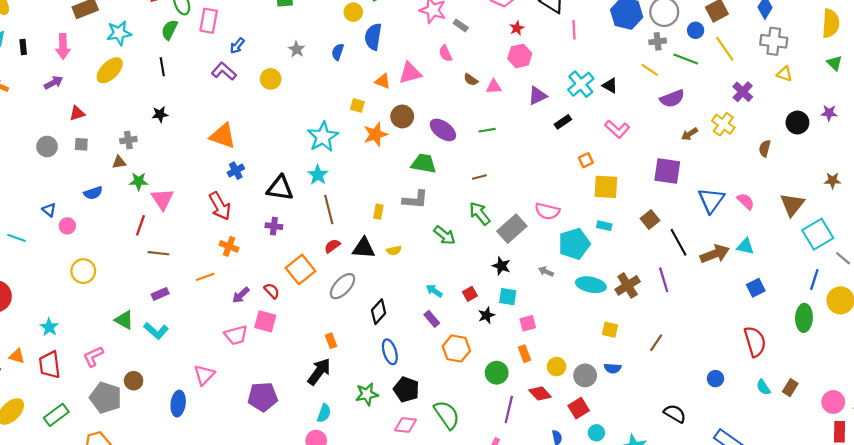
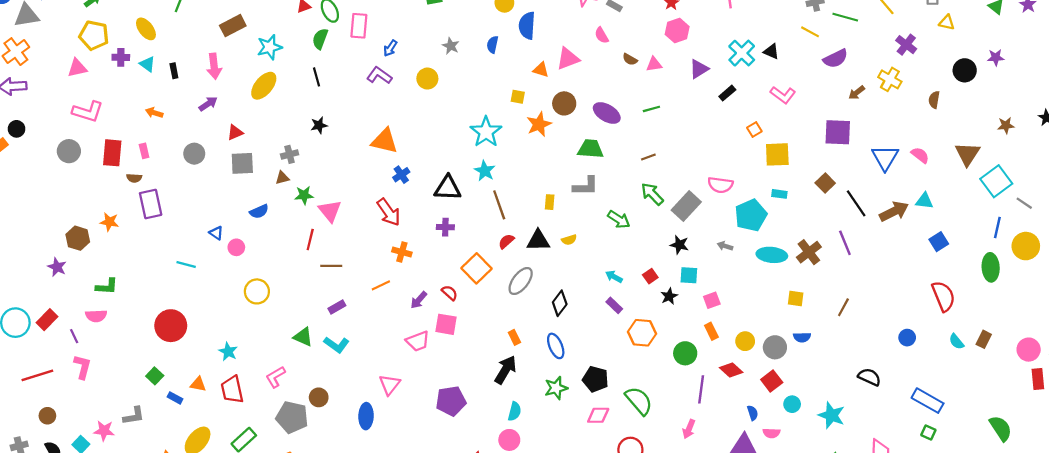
gray square: (81, 144) -> (242, 163), size x1.6
gray circle: (47, 147) -> (194, 154), moved
blue ellipse: (390, 352) -> (556, 346), moved

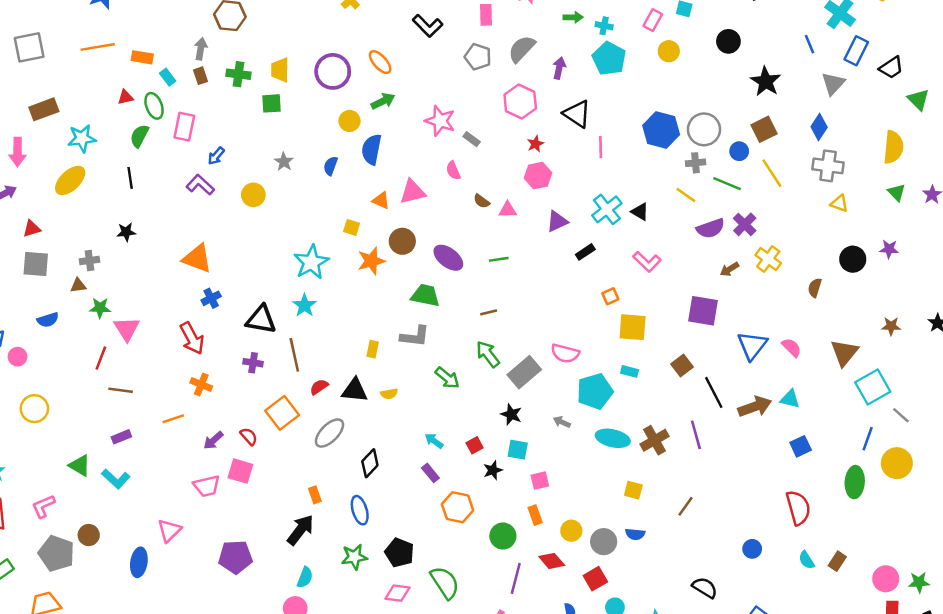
purple cross: (906, 45) -> (745, 224), moved
brown line: (499, 205) -> (294, 355), moved

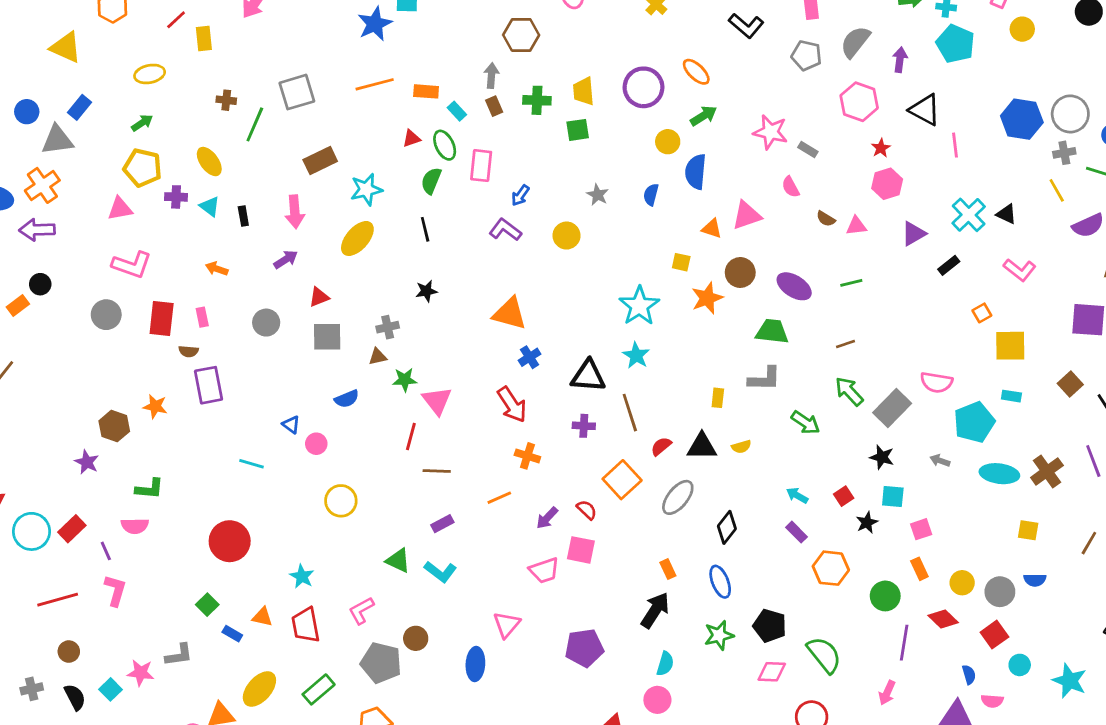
yellow line: (686, 195) -> (1057, 190), turned 30

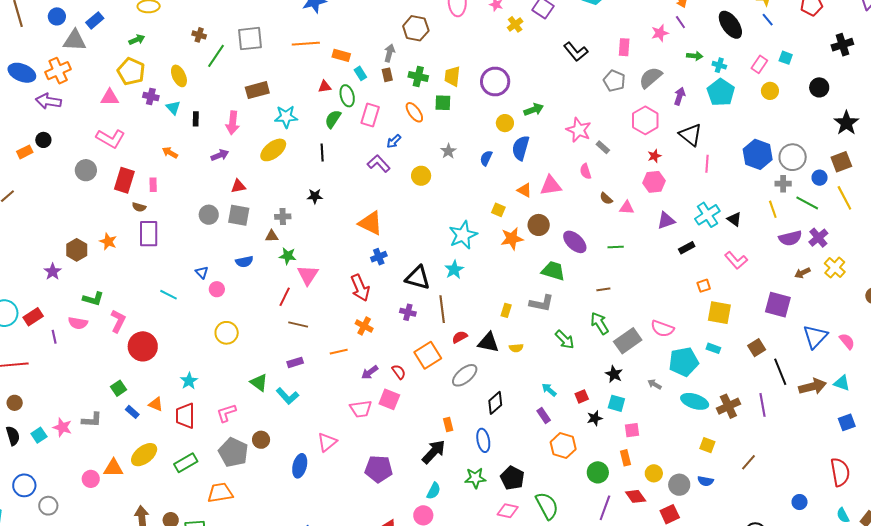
orange ellipse: (696, 72) -> (414, 112), moved
gray circle: (266, 323) -> (209, 215), moved
pink L-shape: (115, 590) -> (118, 321), moved

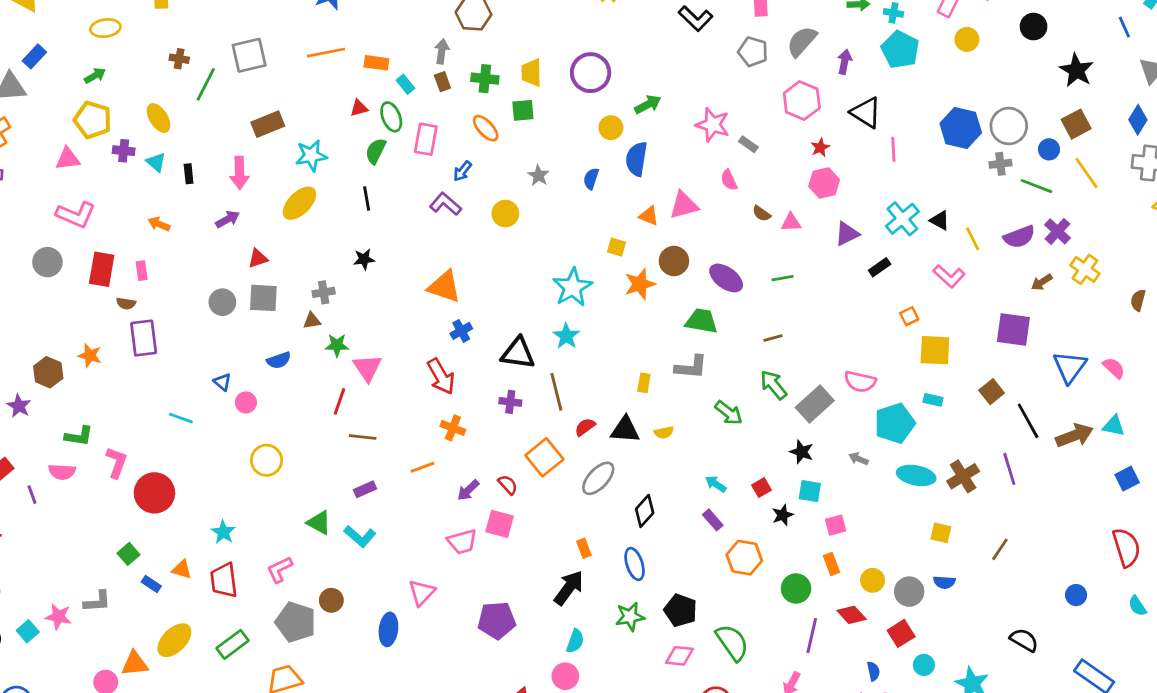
yellow line: (773, 209) -> (973, 239), moved

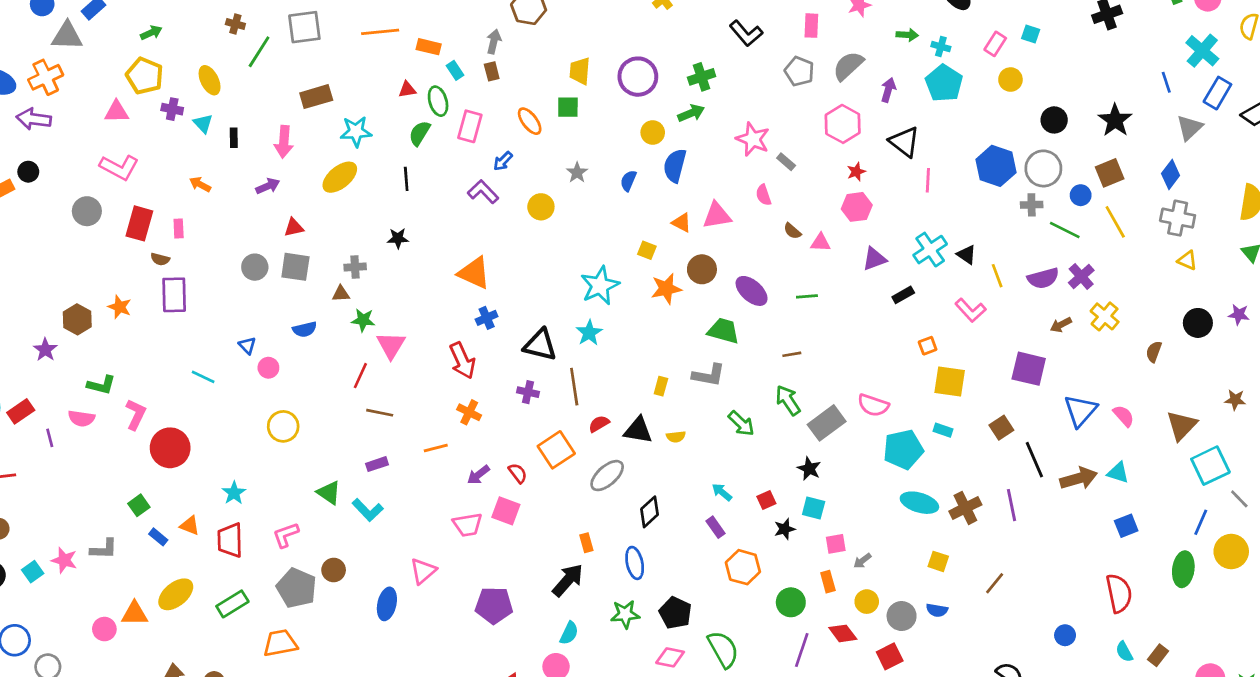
black circle: (1034, 27) -> (1054, 120), moved
green cross: (485, 79) -> (702, 77), moved, turned -30
gray arrow: (859, 459) -> (862, 561), moved, turned -66

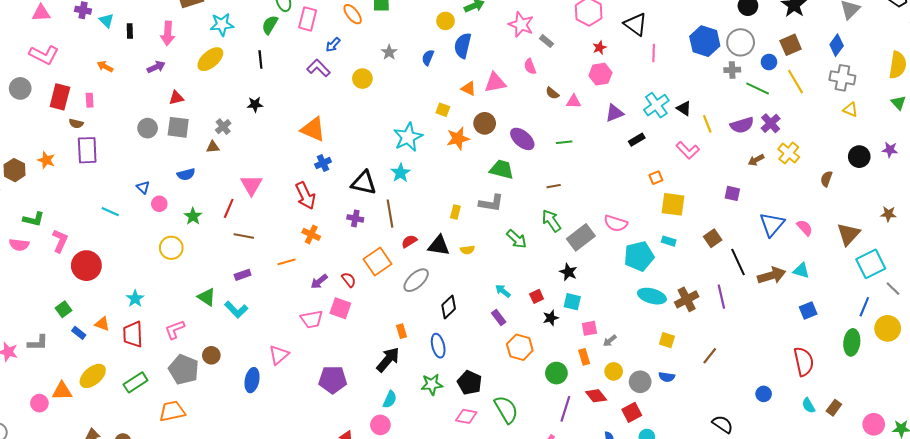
gray cross: (355, 267) -> (223, 127), turned -35
green star: (363, 320) -> (193, 216), moved, turned 30
purple square: (1029, 369) -> (732, 193), size x0.6

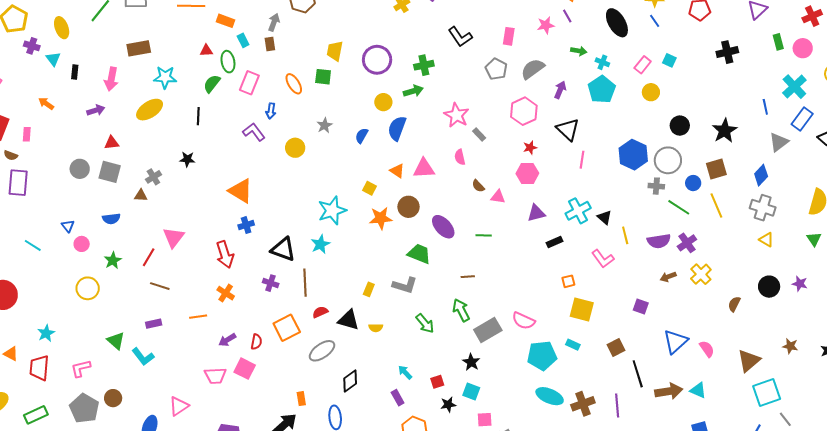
blue arrow: (333, 45) -> (271, 111), turned -42
red semicircle: (349, 280) -> (256, 342), turned 42

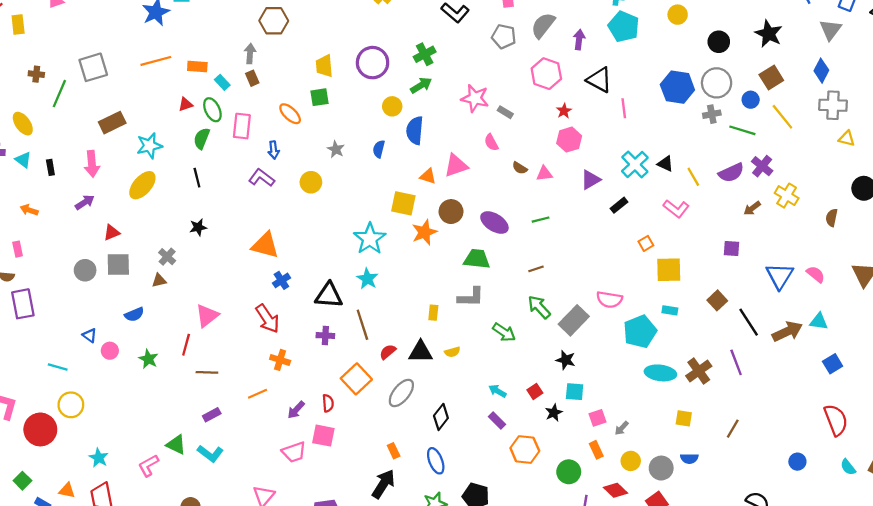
yellow square: (370, 188) -> (403, 203), size x1.6
pink triangle: (174, 237) -> (207, 316), turned 30
yellow circle: (88, 288) -> (71, 405), moved
pink L-shape: (81, 368) -> (148, 465), moved

